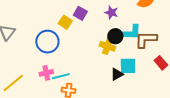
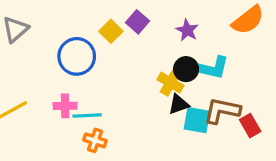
brown L-shape: (146, 40) -> (222, 111), moved
black triangle: (117, 74) -> (179, 104), moved

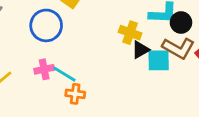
black circle: (186, 69) -> (181, 22), moved
brown L-shape: (222, 111) -> (178, 48), turned -152
cyan line: (87, 116) -> (64, 74), turned 45

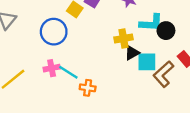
yellow cross: (130, 33) -> (123, 38), turned -30
brown L-shape: (178, 48) -> (163, 74), moved, turned 108
orange cross: (75, 94) -> (88, 88), moved

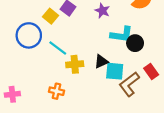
yellow cross: (123, 38) -> (75, 64), moved
pink cross: (52, 68) -> (12, 94), moved
cyan line: (68, 72) -> (58, 48), moved

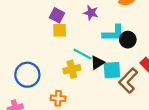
yellow square: (50, 16) -> (60, 30), moved, turned -32
blue circle: (29, 35) -> (27, 75), moved
cyan line: (58, 48) -> (83, 54), moved

